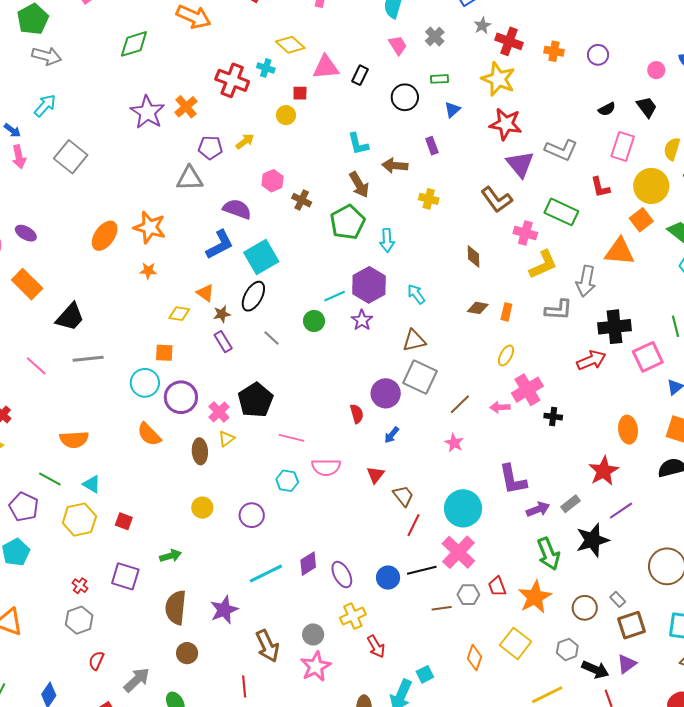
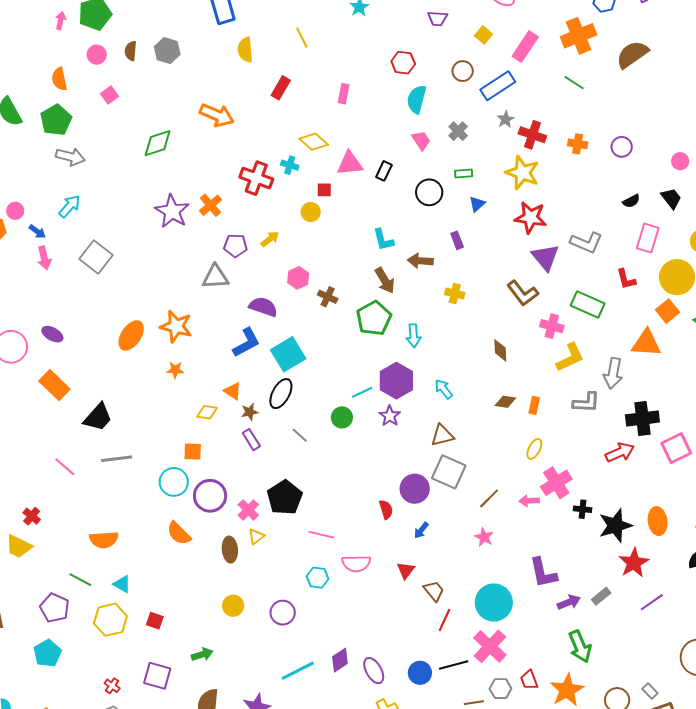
black star: (592, 540) -> (615, 526), moved

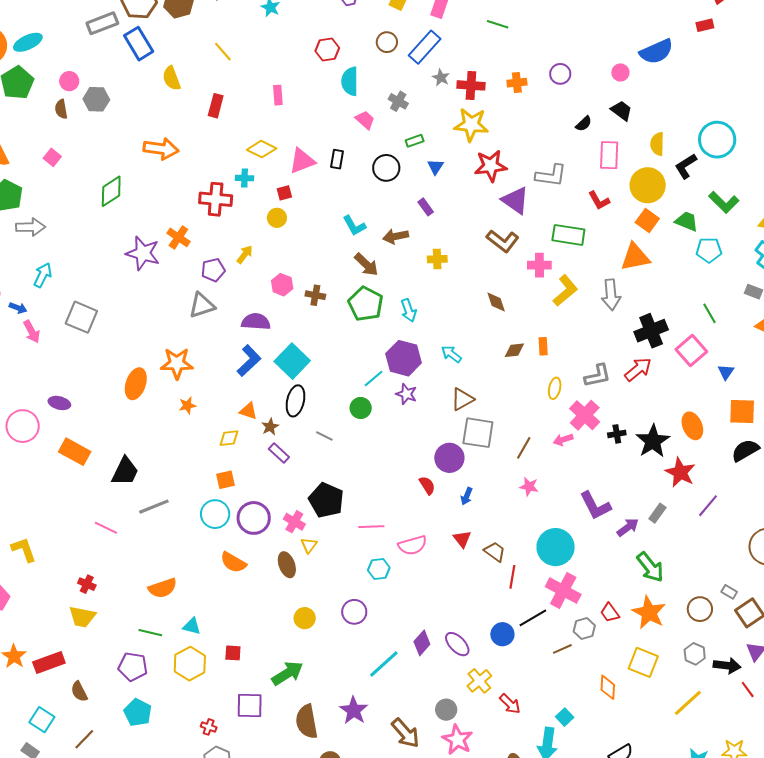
pink circle: (97, 55) -> (69, 81), moved
gray L-shape: (586, 402) -> (598, 376), moved
green arrow: (202, 654) -> (287, 673), size x1.5

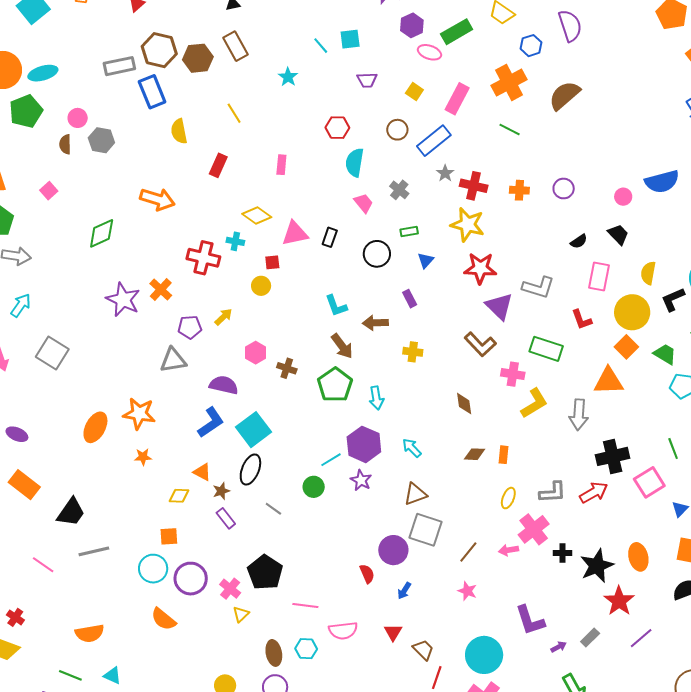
purple arrow: (628, 527) -> (559, 647), size x0.7
brown ellipse: (287, 565) -> (274, 653), moved

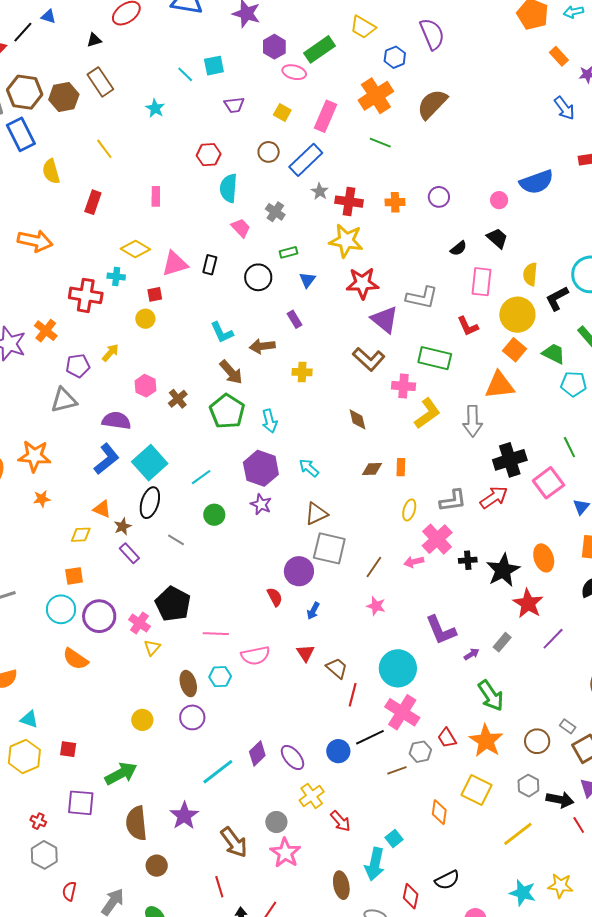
brown cross: (287, 368) -> (178, 399), turned 36
cyan line: (331, 460) -> (201, 477), moved

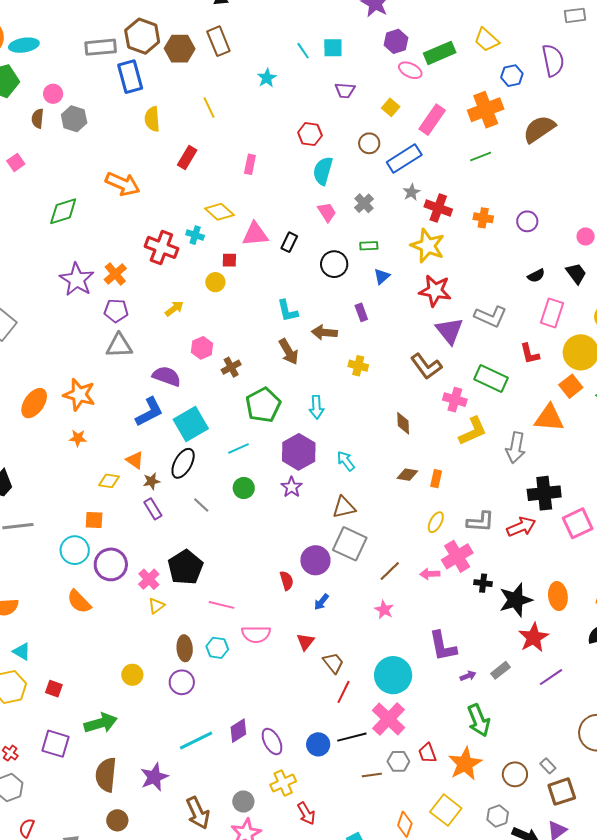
green line: (380, 143) -> (481, 156), turned -55
purple pentagon: (78, 366) -> (116, 311), moved
green pentagon: (227, 411) -> (263, 405), moved

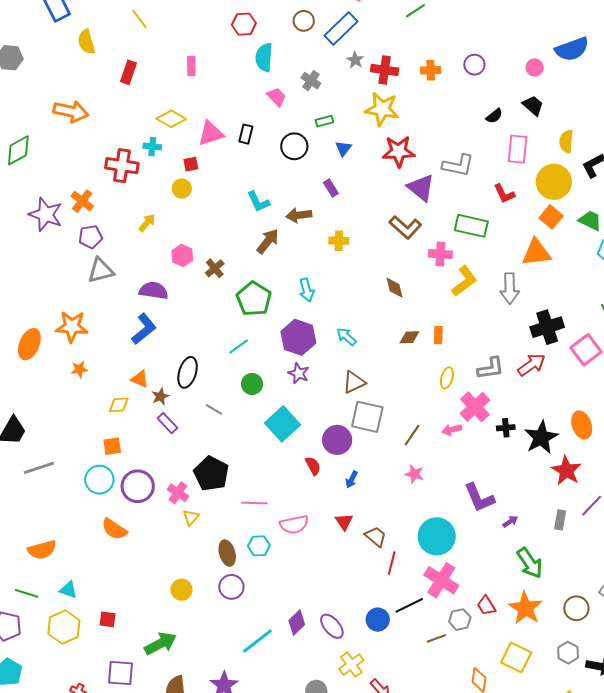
brown arrow: (289, 352) -> (268, 241), turned -100
cyan square: (191, 424) -> (282, 424), moved
gray rectangle: (500, 670) -> (560, 520), moved, turned -30

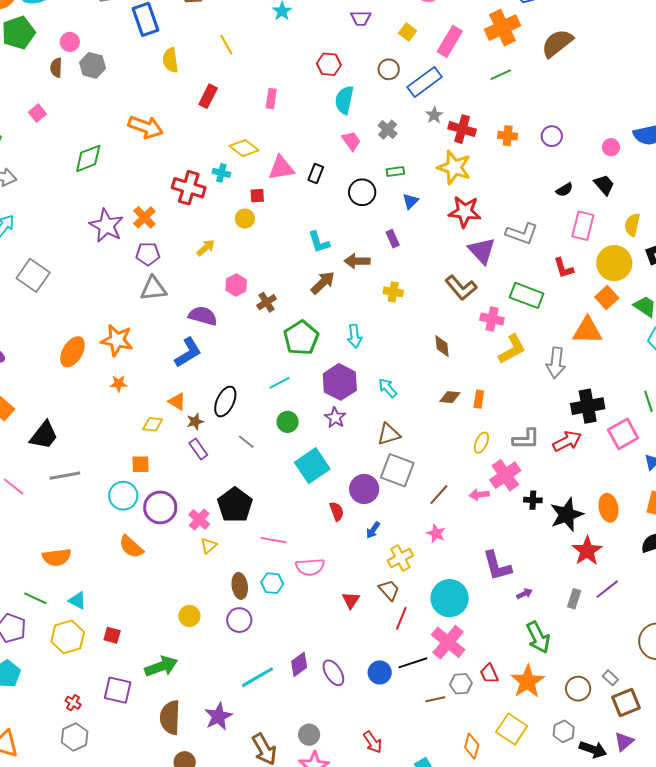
red triangle: (344, 522) -> (351, 600), moved
yellow cross: (351, 665) -> (400, 558), moved

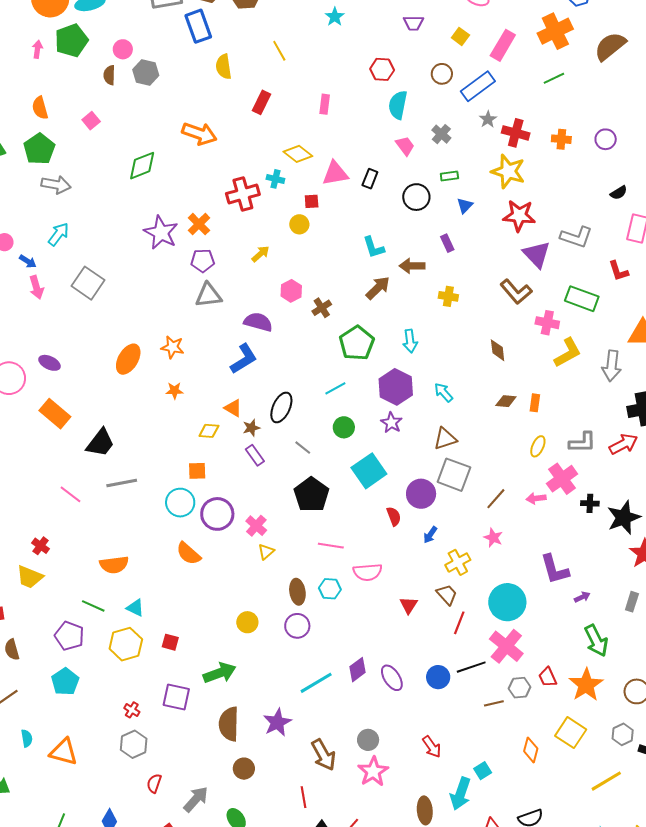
red cross: (189, 188) -> (243, 194), turned -32
orange star: (117, 340) -> (172, 347), size x0.7
black pentagon: (235, 505) -> (311, 495), moved

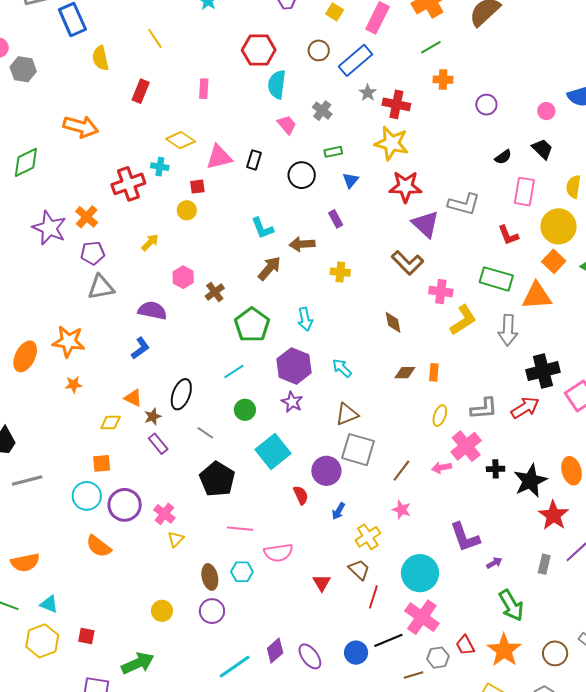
red hexagon: (382, 69) -> (259, 50), size x1.4
orange cross: (561, 139) -> (443, 80), moved
green rectangle: (582, 299) -> (496, 279), moved
orange star: (172, 347) -> (69, 341), size x1.4
blue L-shape: (244, 359) -> (140, 348), size x0.7

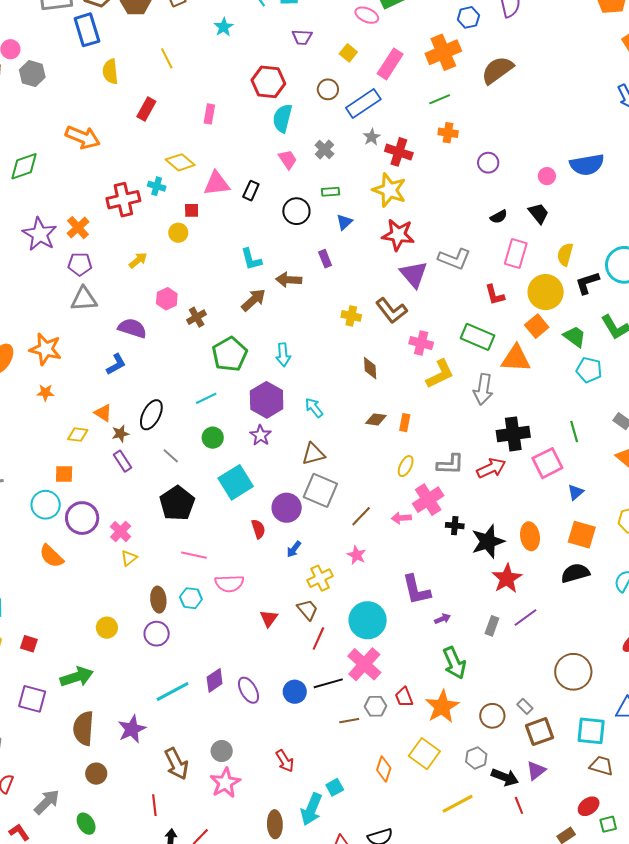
yellow cross: (340, 272) -> (351, 316), moved

